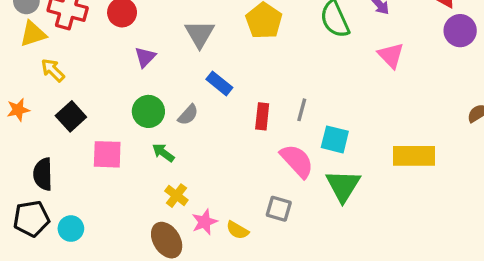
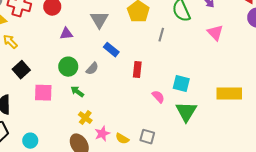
purple triangle: (145, 57) -> (66, 34), turned 40
gray line: (302, 110) -> (161, 35), moved
pink semicircle: (297, 161) -> (158, 97), size x0.6
gray square: (279, 209) -> (147, 137), moved
cyan circle: (71, 229) -> (30, 141), moved

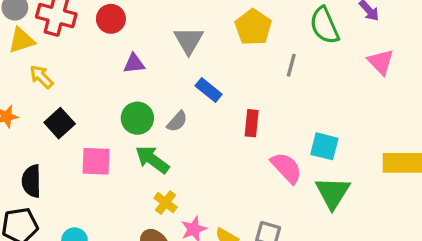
green arrow: (77, 92) -> (152, 160), size x1.5
pink semicircle: (158, 97) -> (286, 168), size x1.5

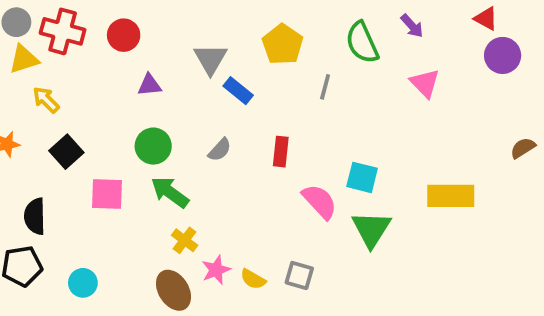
blue rectangle: (209, 90) -> (238, 91), moved
gray semicircle: (177, 121) -> (220, 150), moved

